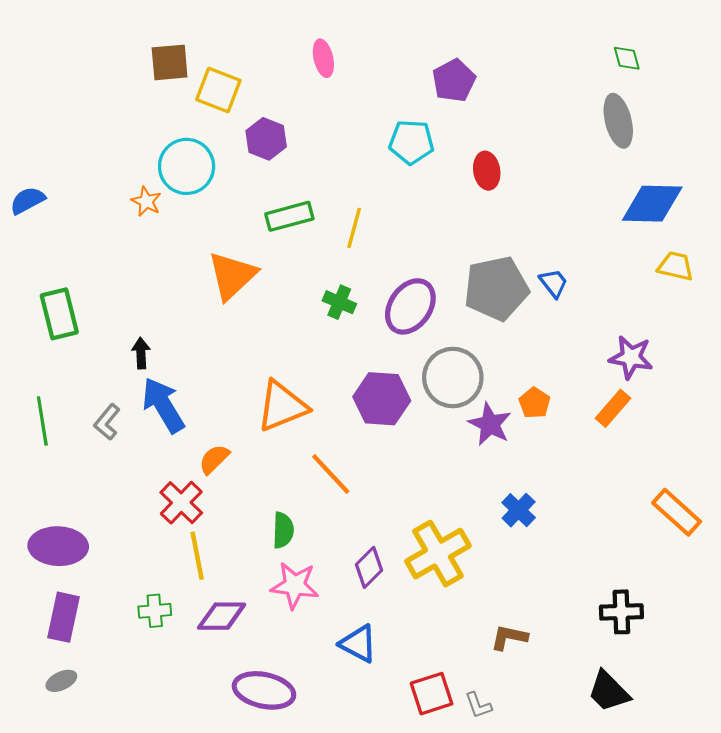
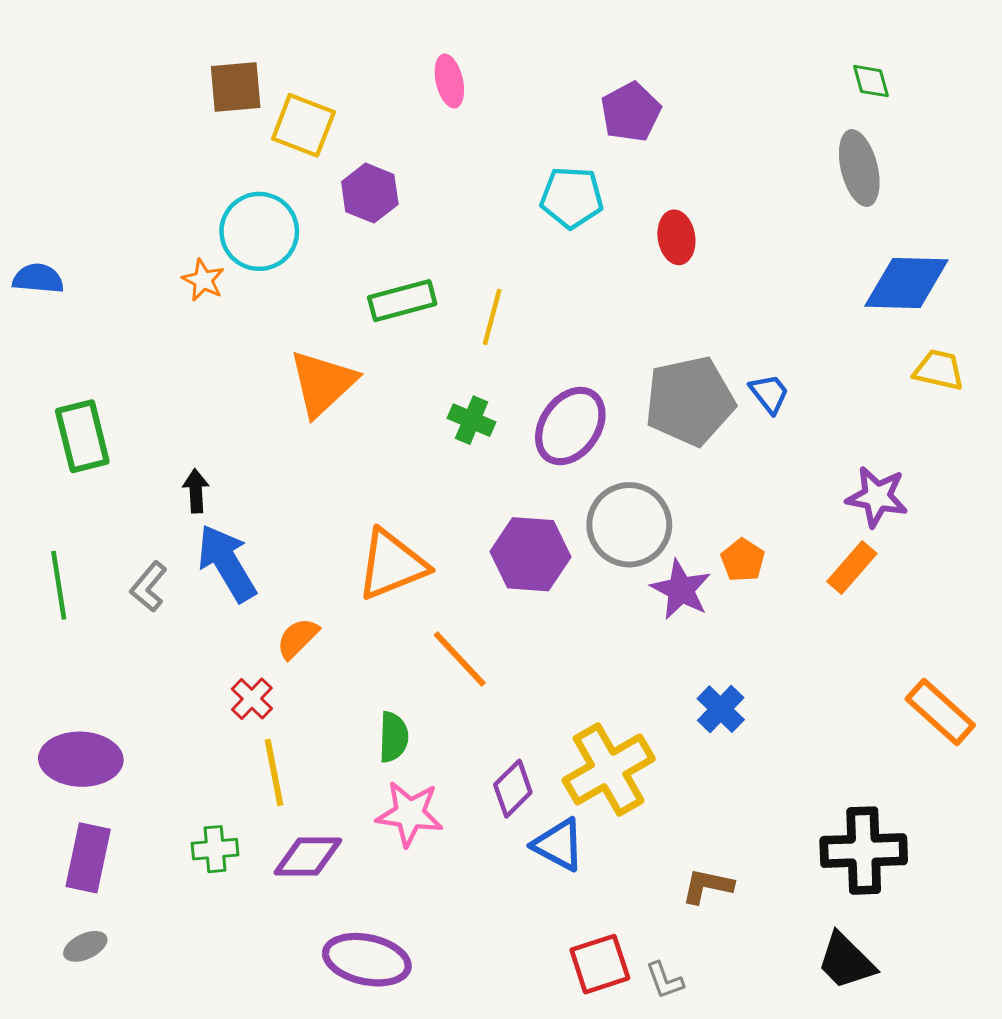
blue semicircle: (27, 200) -> (38, 279), turned 33
red cross: (181, 503) -> (252, 699), size x0.7
black cross: (621, 612) -> (864, 851), size x1.4
blue triangle: (358, 644) -> (558, 845), moved

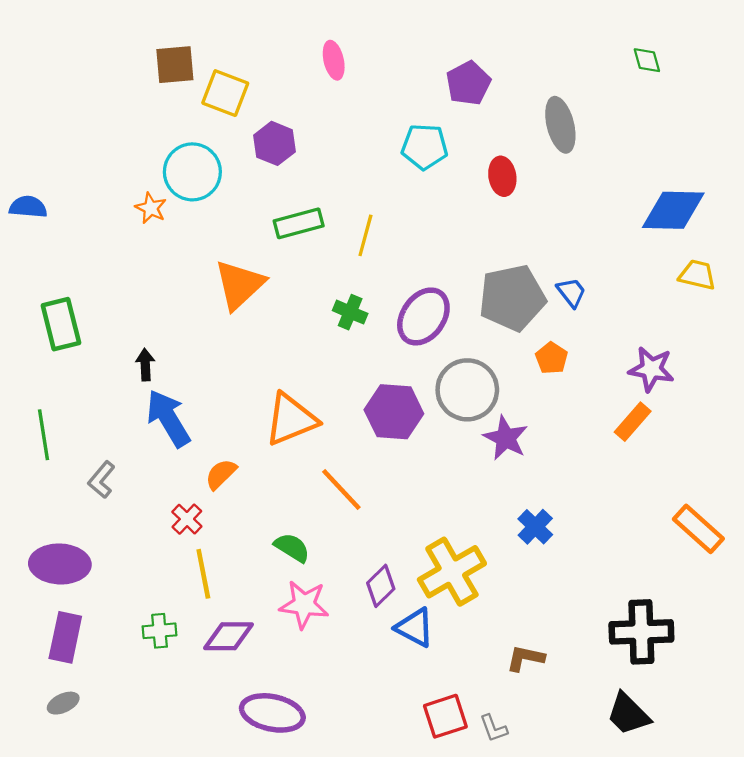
gray ellipse: (859, 168) -> (560, 125), moved
orange pentagon: (743, 560) -> (552, 358), moved
gray L-shape: (149, 587) -> (101, 480), moved
green semicircle: (393, 737) -> (292, 548), turned -60

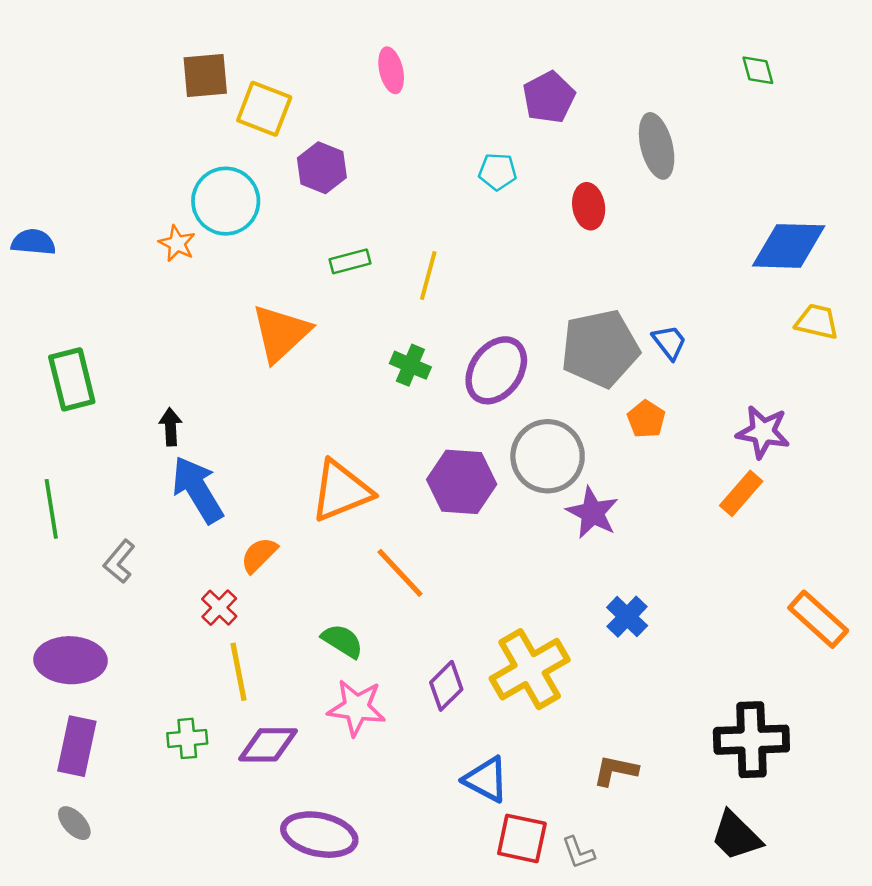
cyan pentagon: (425, 147) -> (498, 172), size x0.7
green rectangle: (299, 223) -> (350, 261), size x0.7
blue triangle: (415, 628) -> (486, 779), moved
gray ellipse: (63, 703) -> (74, 823), turned 72
red square: (445, 716) -> (522, 838), turned 30

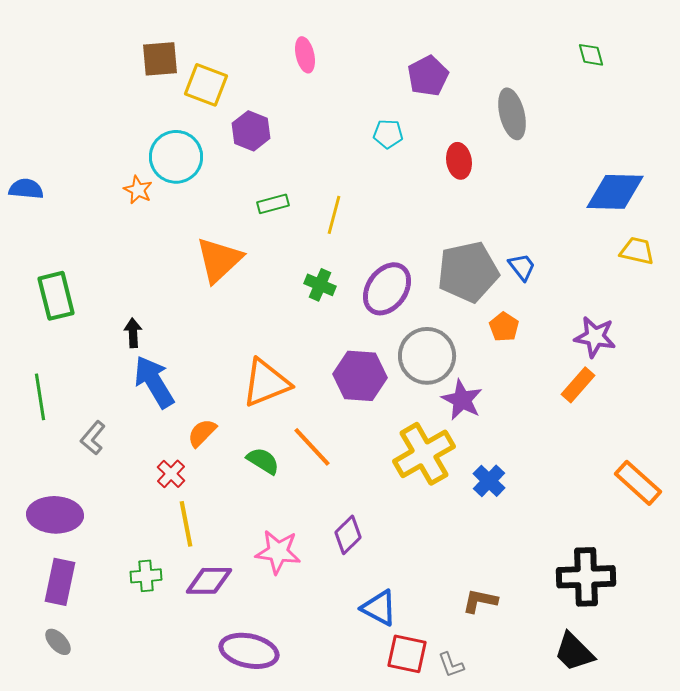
green semicircle: (342, 641) -> (263, 461), moved
yellow cross: (530, 669) -> (424, 454), moved

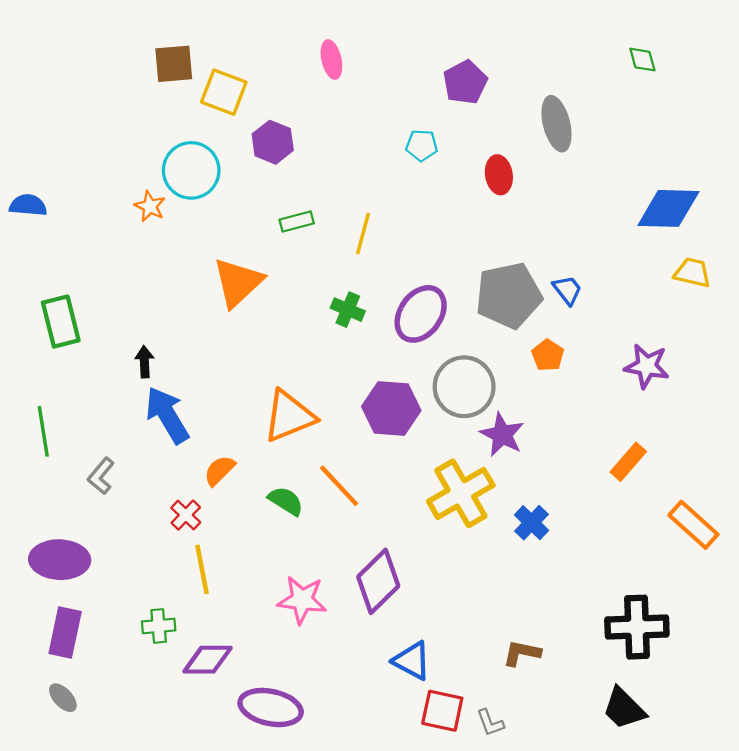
orange rectangle: (578, 385) -> (628, 462), moved
purple diamond: (348, 535) -> (378, 581), size x1.5
purple diamond: (209, 581) -> (208, 660), moved

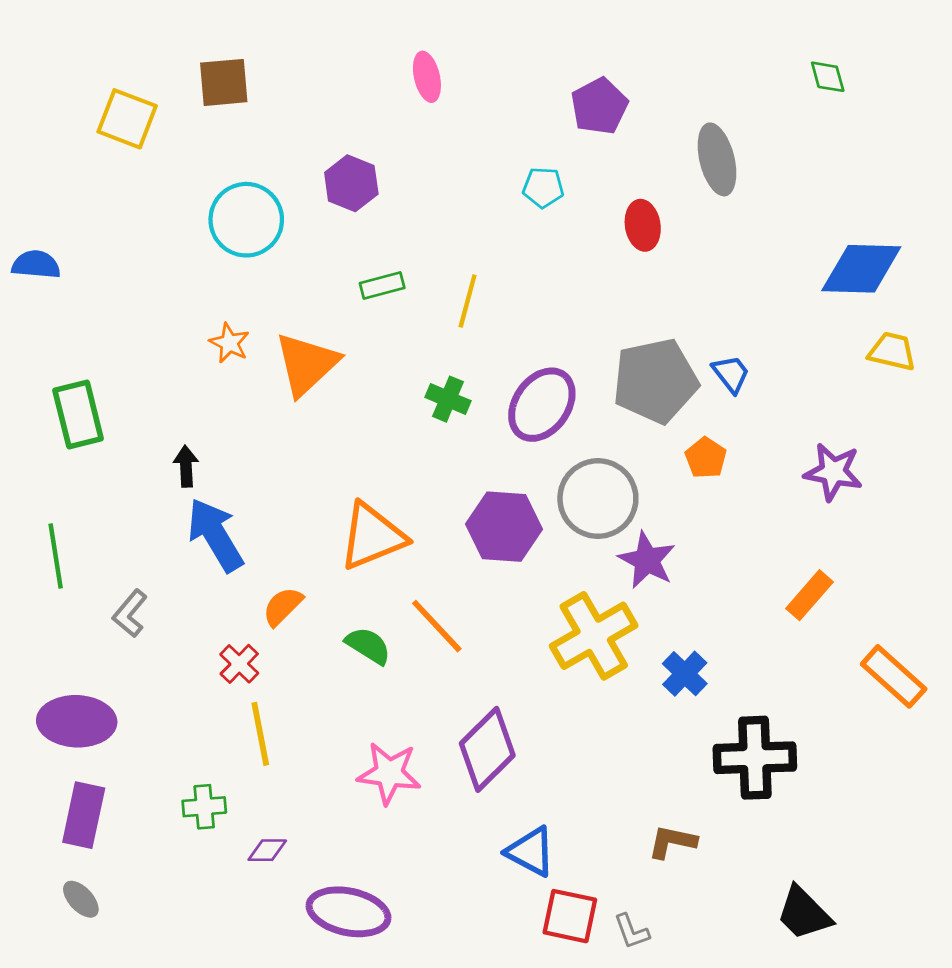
yellow square: (224, 92) -> (127, 119), moved
orange star: (150, 206) -> (229, 343), moved
black cross: (637, 627) -> (755, 758), moved
purple diamond: (208, 660) -> (267, 850), size x0.6

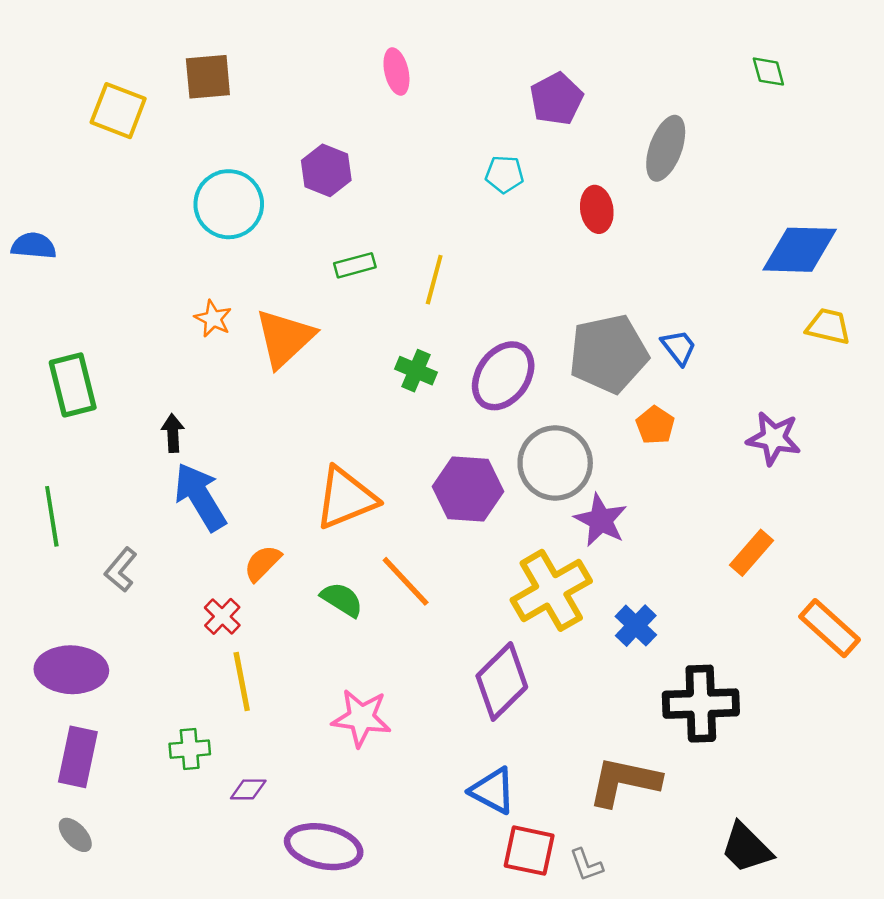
gray ellipse: (717, 159) -> (666, 148), turned 34
purple diamond: (487, 749) -> (502, 681), moved
brown L-shape: (672, 842) -> (624, 782), size x1.6

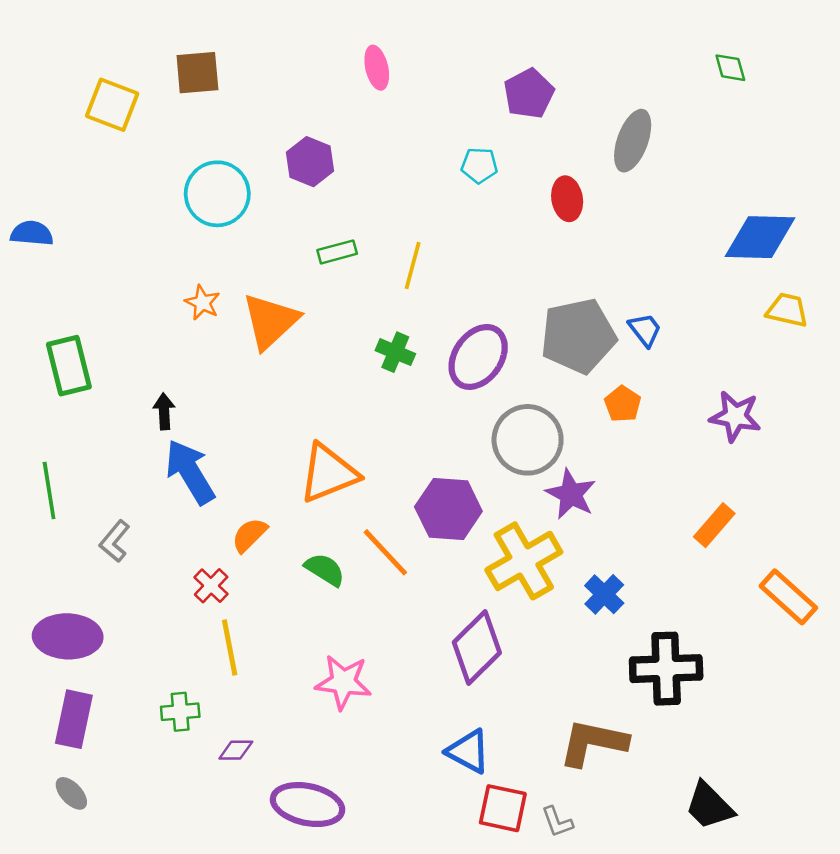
purple hexagon: (468, 489) -> (448, 509), moved

